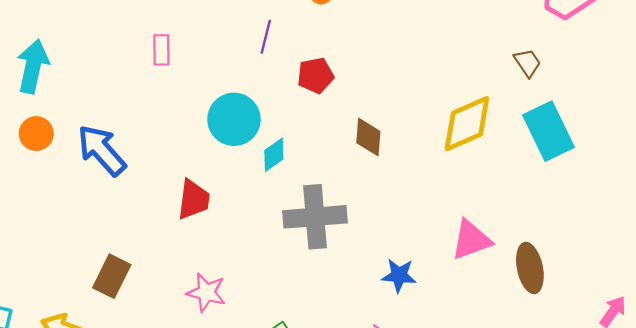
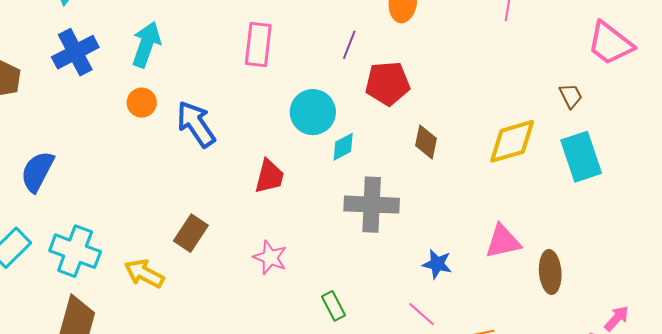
pink rectangle: (161, 50) -> (258, 45), size x1.6
red pentagon: (316, 75) -> (388, 83), size x1.4

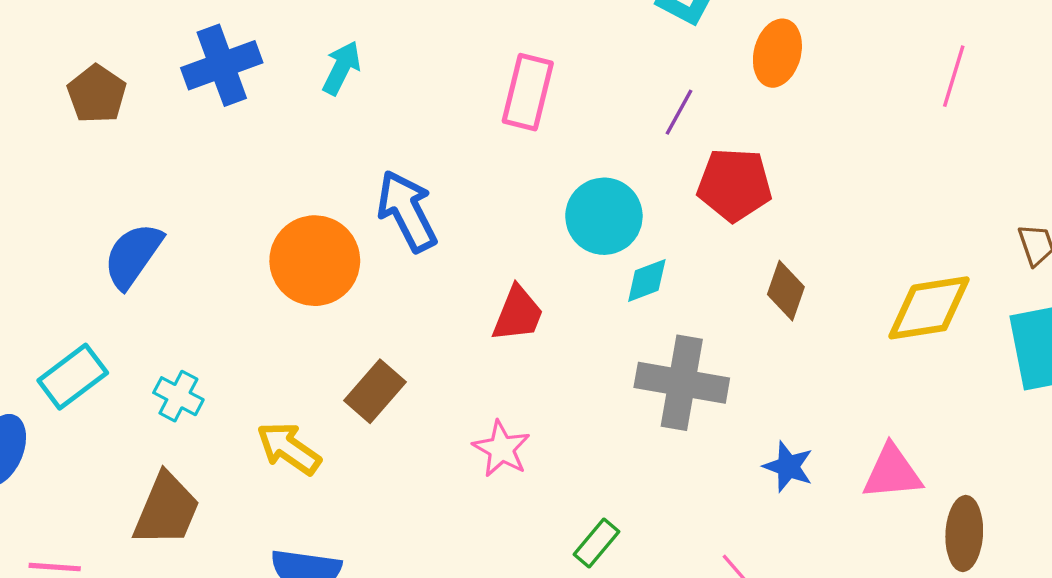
cyan arrow: (146, 45) -> (341, 68), size x0.7
orange circle: (142, 103) -> (315, 261), moved, size x1.8
cyan cross: (75, 251) -> (178, 396), size x0.6
blue star: (437, 264) -> (788, 467), moved
green rectangle: (334, 306) -> (596, 543), turned 60

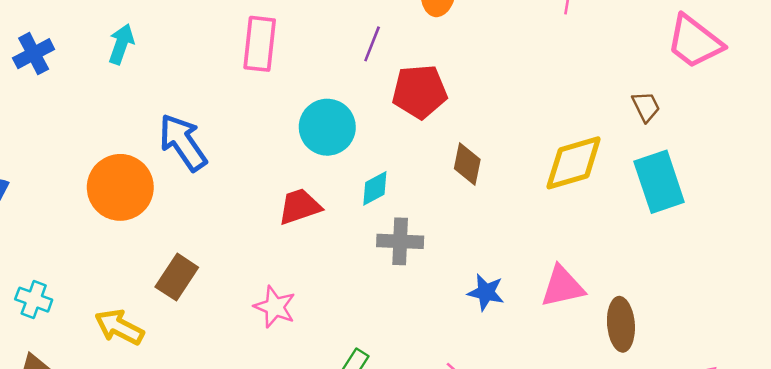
blue cross: (222, 65) -> (34, 54), size x0.7
cyan diamond: (647, 281) -> (375, 188), moved
red trapezoid: (518, 314) -> (300, 207), moved, turned -123
gray cross: (682, 383) -> (400, 241), size x0.7

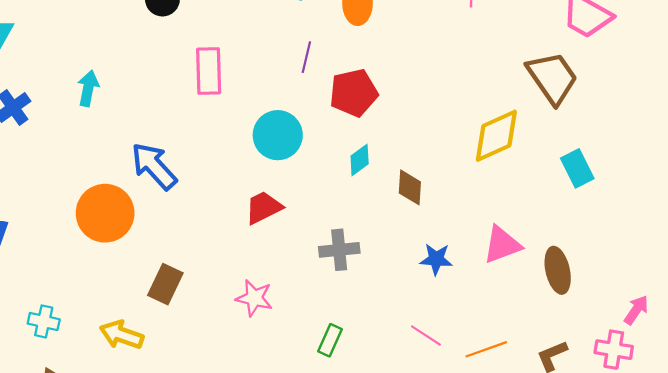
brown trapezoid: (646, 107) -> (552, 78), size x2.0
brown diamond: (467, 164) -> (410, 187), moved
cyan rectangle: (659, 182) -> (577, 168), moved, size x0.7
cyan diamond: (375, 188) -> (360, 160), moved
gray cross: (400, 241) -> (339, 250), moved

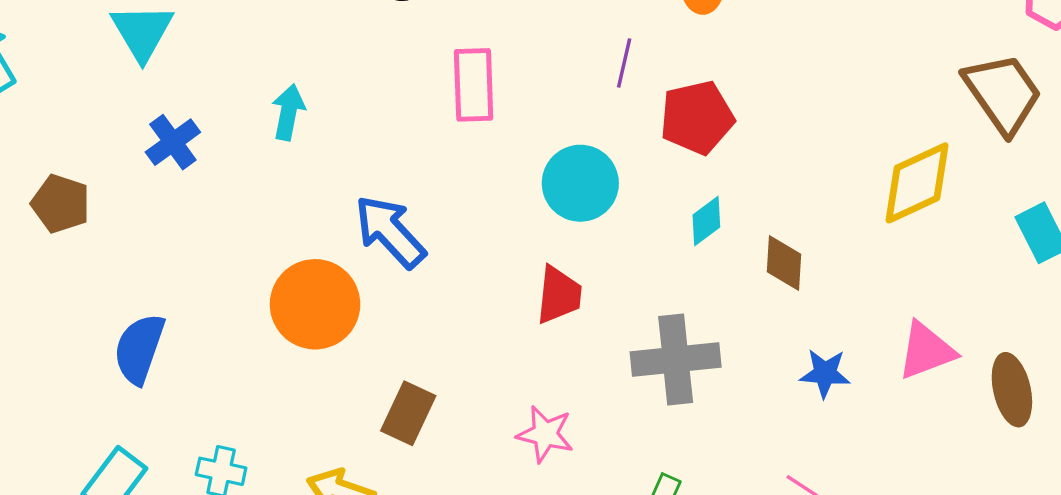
red trapezoid: (264, 208) -> (559, 295), turned 123
gray cross: (339, 250) -> (676, 359), size x1.4

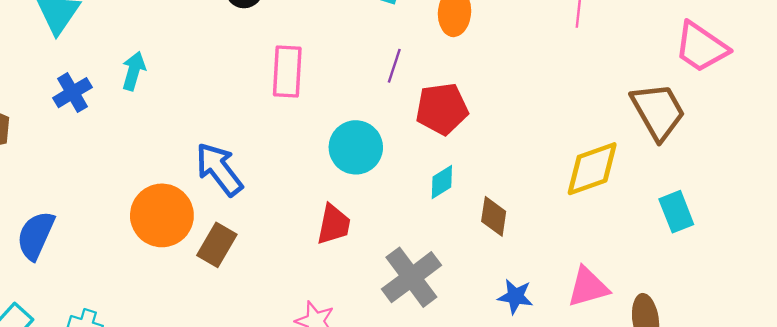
cyan arrow: (288, 112) -> (134, 71), moved
gray cross: (676, 359) -> (411, 277), turned -36
brown rectangle: (408, 413) -> (217, 245), moved

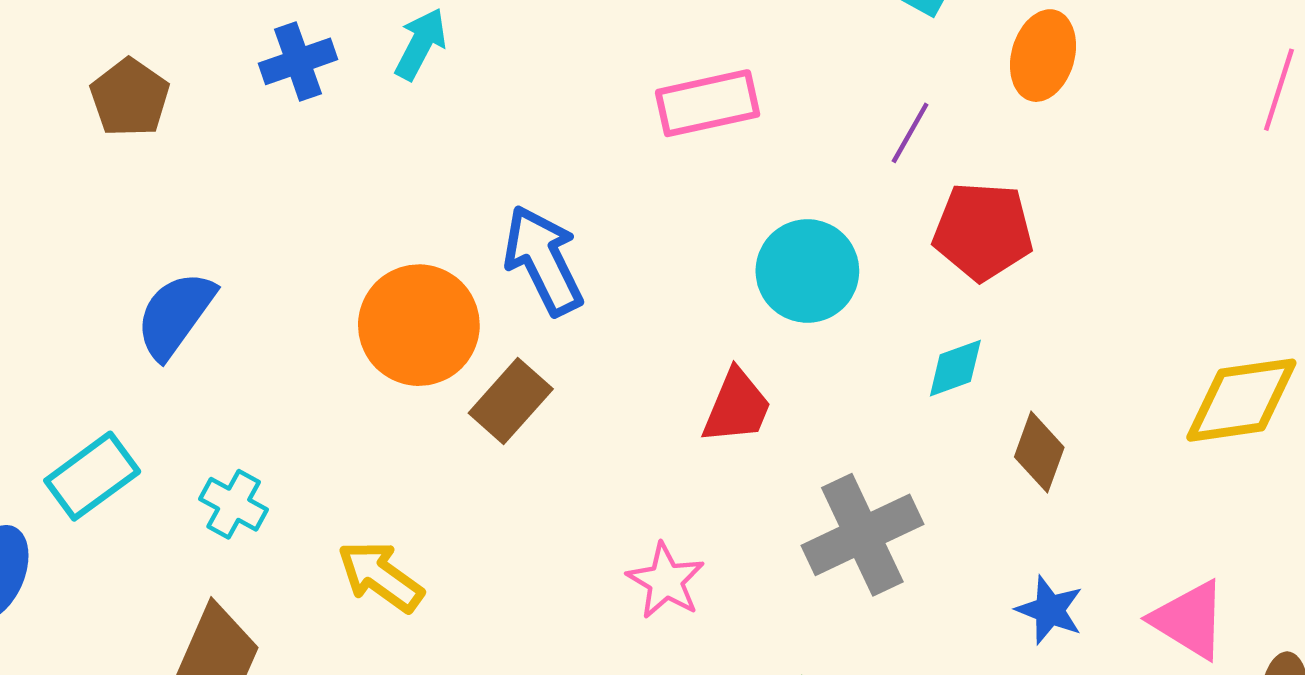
pink rectangle: (287, 72) -> (708, 103), turned 63
pink triangle: (588, 287) -> (1189, 620), turned 36

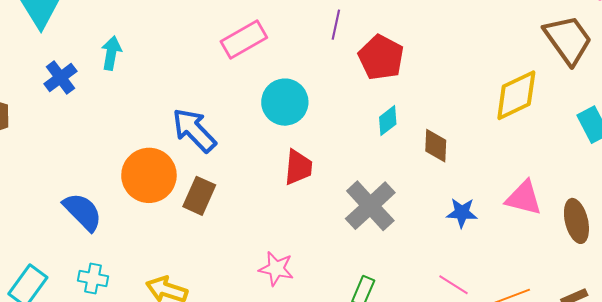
red pentagon: (983, 231) -> (381, 57), turned -30
cyan circle: (807, 271) -> (285, 102), moved
blue semicircle: (175, 315) -> (83, 212), moved, turned 117
pink star: (666, 581) -> (276, 269), moved

